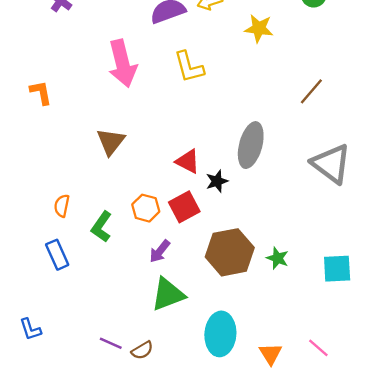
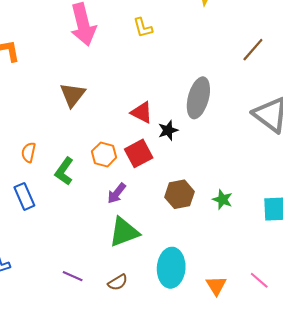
yellow L-shape: (189, 67) -> (143, 28), size x0.7
brown hexagon: (230, 252) -> (180, 194), size x0.7
brown semicircle: (142, 350) -> (118, 282), moved

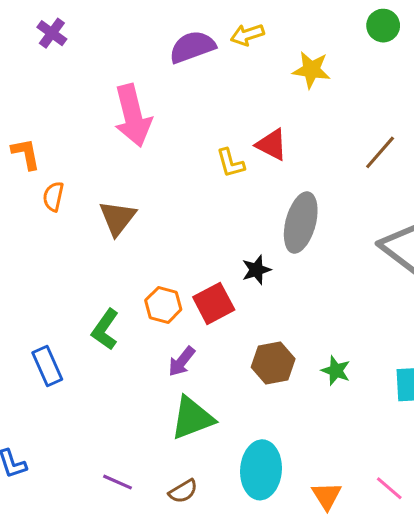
yellow L-shape: (143, 28) -> (230, 163), moved
red triangle: (142, 113) -> (272, 145), moved
orange semicircle: (29, 152) -> (53, 197), moved

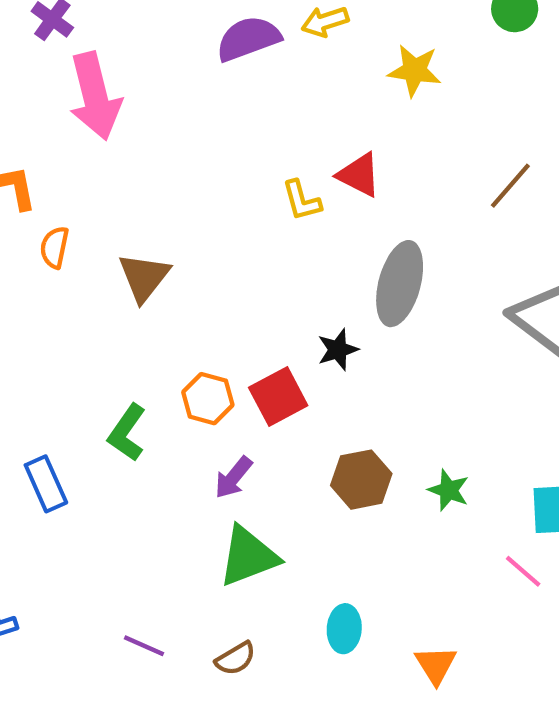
pink arrow: (133, 116) -> (95, 96), moved
cyan ellipse: (261, 470) -> (344, 629), size x0.6
pink line: (389, 488) -> (523, 571), moved

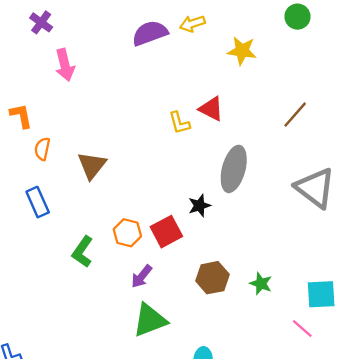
pink arrow: (95, 96) -> (65, 65), size x0.7
blue rectangle: (46, 484) -> (38, 202), moved

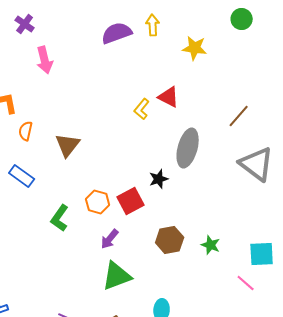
yellow arrow: (192, 24) -> (153, 25), turned 105
brown line: (295, 115) -> (239, 116), moved
yellow L-shape: (179, 123) -> (142, 109), turned 55
blue rectangle: (38, 202) -> (22, 176), turned -30

